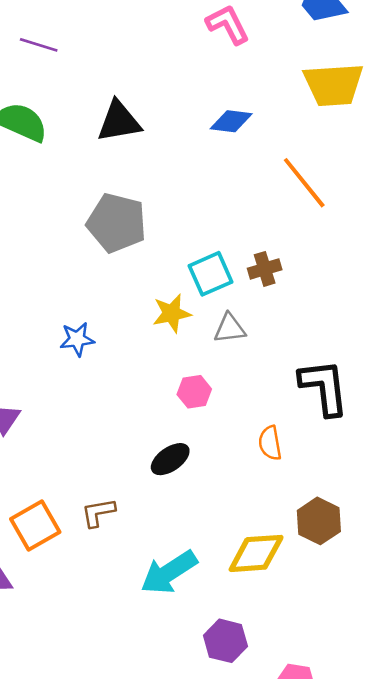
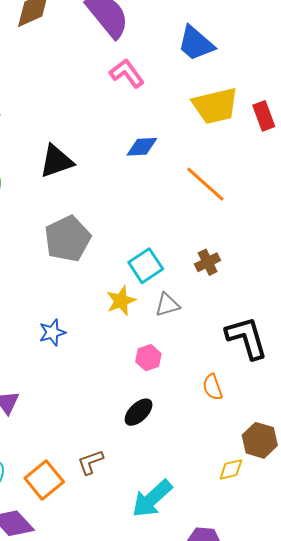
gray pentagon: (117, 223) -> (68, 239), turned -30
brown cross: (265, 269) -> (208, 262), moved
yellow diamond: (256, 553) -> (231, 469), moved, size x0.6

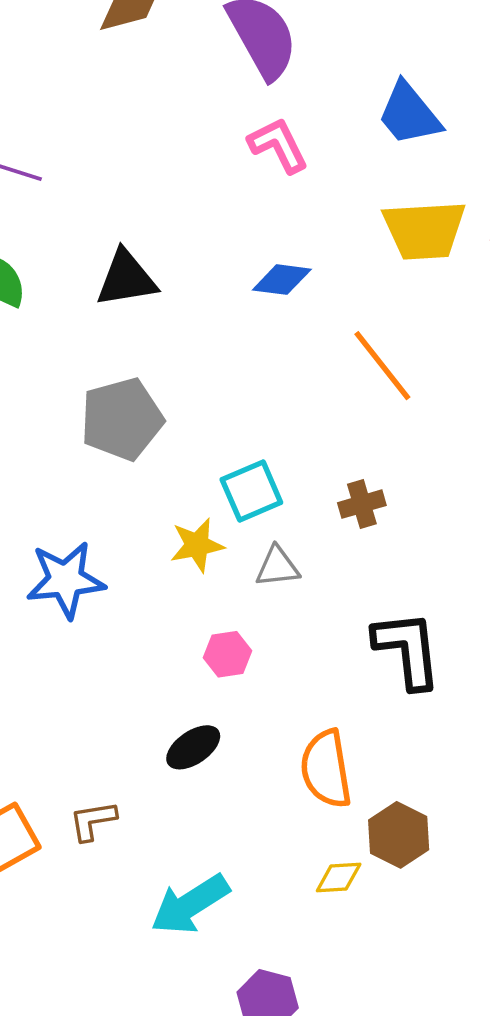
blue star: (52, 333) -> (66, 580), size x1.6
orange semicircle: (213, 387) -> (326, 769), moved, size x1.6

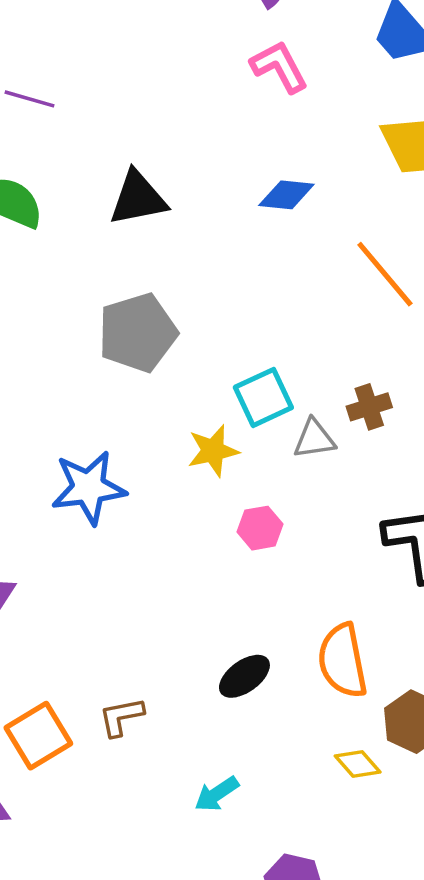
gray triangle: (277, 567) -> (314, 439), moved
pink hexagon: (228, 654) -> (260, 528), moved
black ellipse: (193, 747) -> (244, 676), moved
yellow diamond: (339, 877) -> (358, 764), turned 54
cyan arrow: (190, 904) -> (217, 794), size x0.6

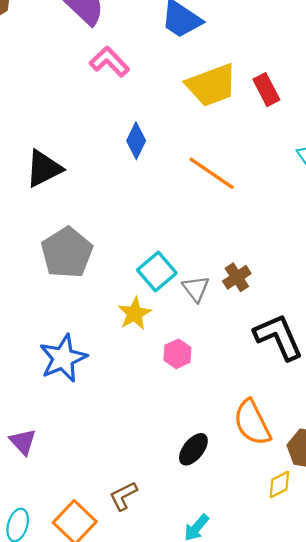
blue diamond: (286, 195) -> (136, 141), turned -54
brown cross: (369, 407) -> (237, 277), moved
gray triangle: (314, 439) -> (196, 289), turned -44
yellow diamond: (358, 764) -> (279, 485), turned -60

